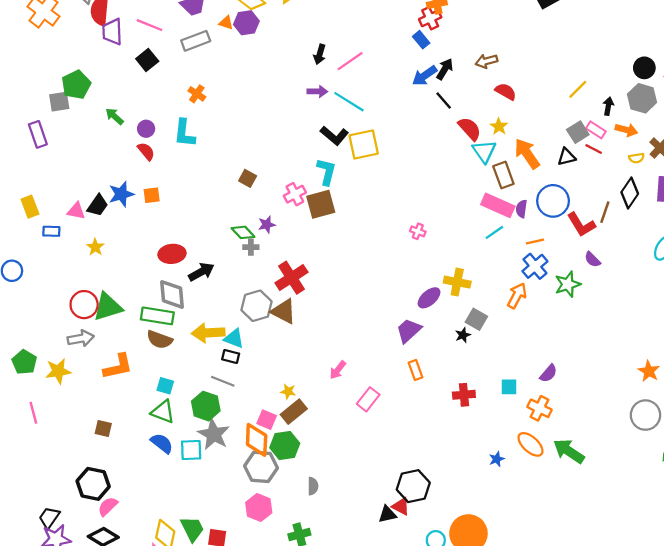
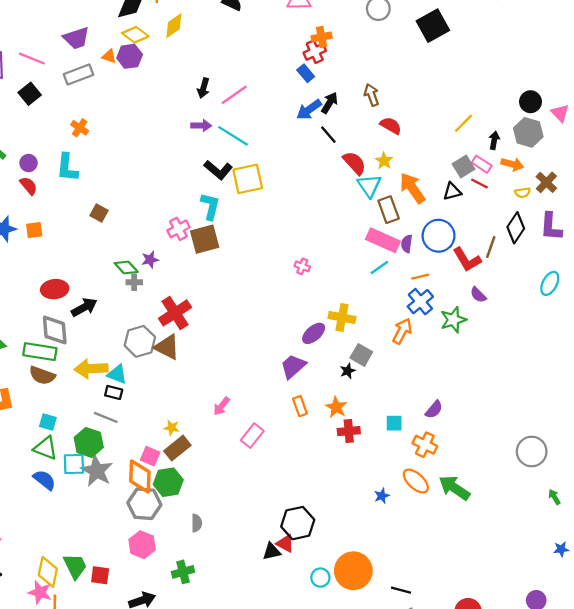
brown arrow: (487, 61) -> (372, 95), turned 85
brown square: (248, 178) -> (99, 213), moved
orange star: (649, 371) -> (336, 407), moved
cyan square: (191, 450) -> (74, 464), moved

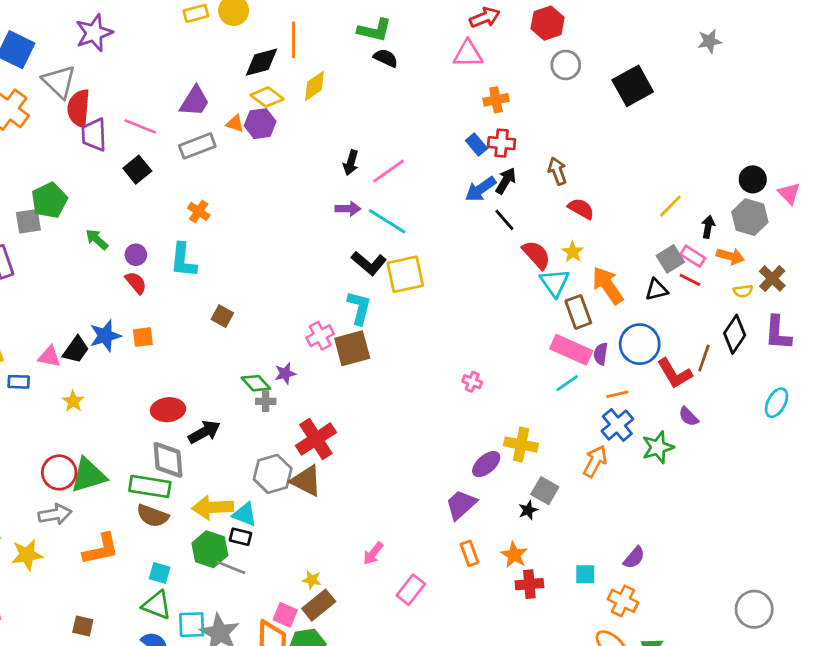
purple trapezoid: (76, 38) -> (194, 101), turned -40
red cross: (315, 52) -> (502, 143), moved, turned 30
green hexagon: (89, 442) -> (210, 549), moved

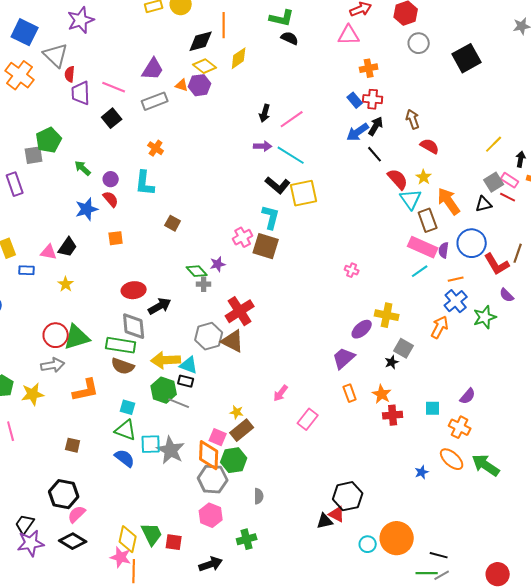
red semicircle: (79, 108) -> (70, 74), size x0.6
blue star: (105, 336) -> (87, 209), moved
brown square: (352, 348) -> (266, 246), turned 32

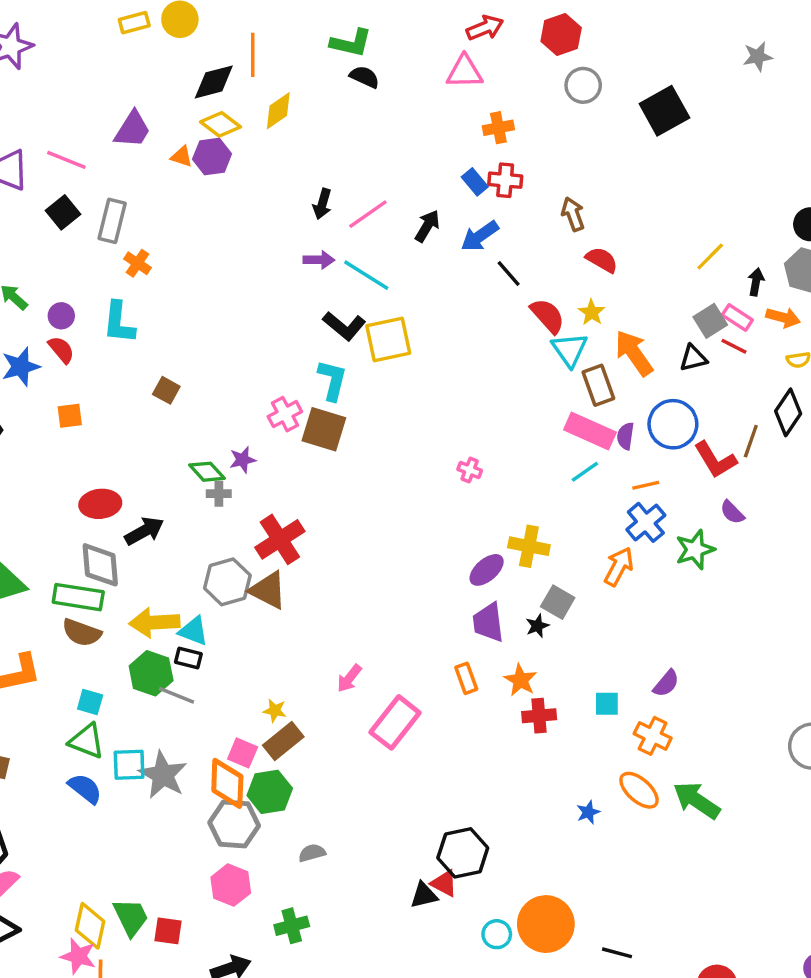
gray rectangle: (155, 101) -> (112, 221), moved, turned -55
black arrow: (376, 126) -> (427, 226), moved
purple trapezoid: (344, 358) -> (488, 622), moved, turned -55
pink rectangle: (308, 419) -> (395, 722), size x1.4
gray semicircle: (259, 496) -> (312, 853), turned -105

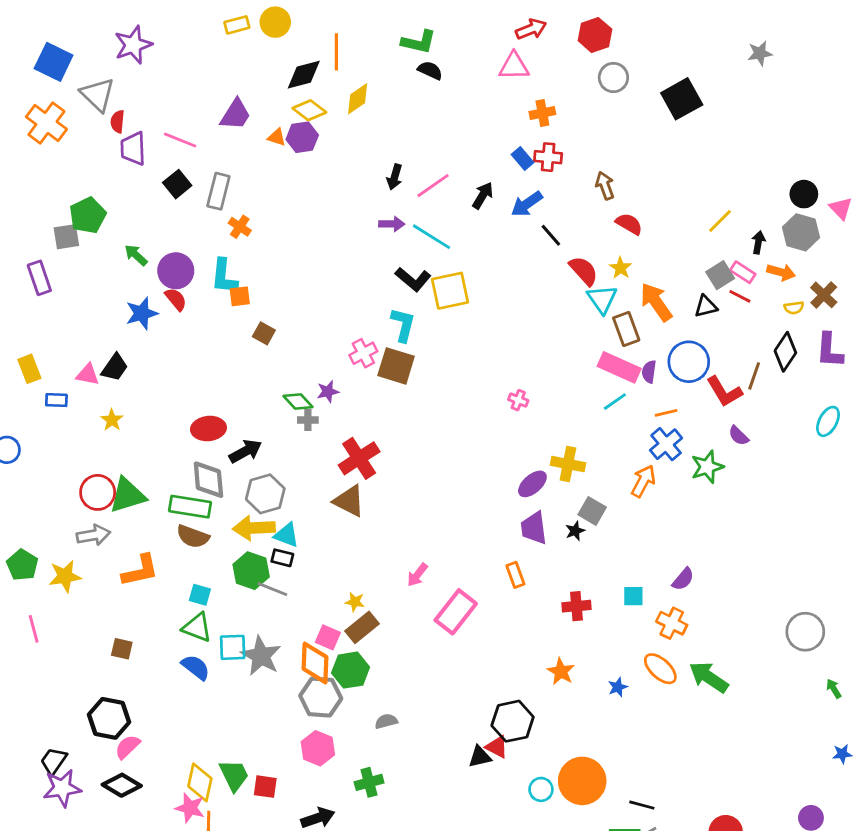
purple circle: (61, 316) -> (176, 271), size x1.6
orange square: (70, 416) -> (240, 296), moved
gray hexagon: (227, 582) -> (265, 494), moved
orange star: (520, 680) -> (561, 671), moved

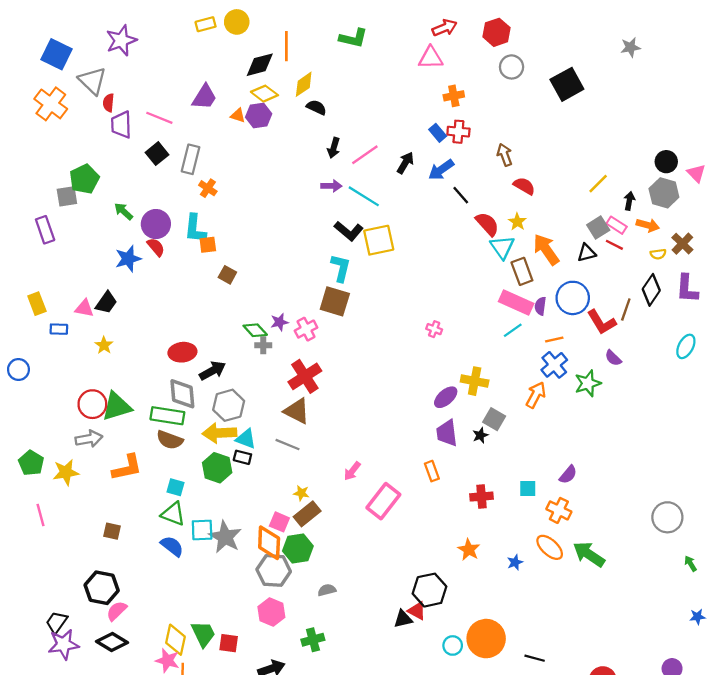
black semicircle: (430, 70) -> (316, 107), moved
pink cross: (363, 353) -> (306, 329), moved
gray line: (272, 589) -> (288, 445), moved

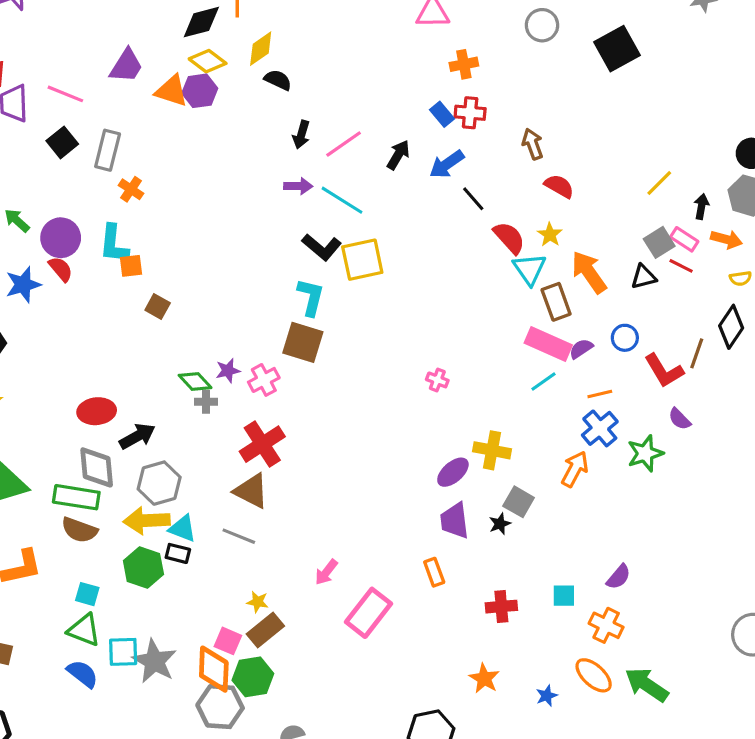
orange triangle: (238, 115) -> (172, 91), size x1.6
blue circle: (573, 298) -> (625, 338), size x0.6
purple semicircle: (540, 306) -> (581, 349), turned 48

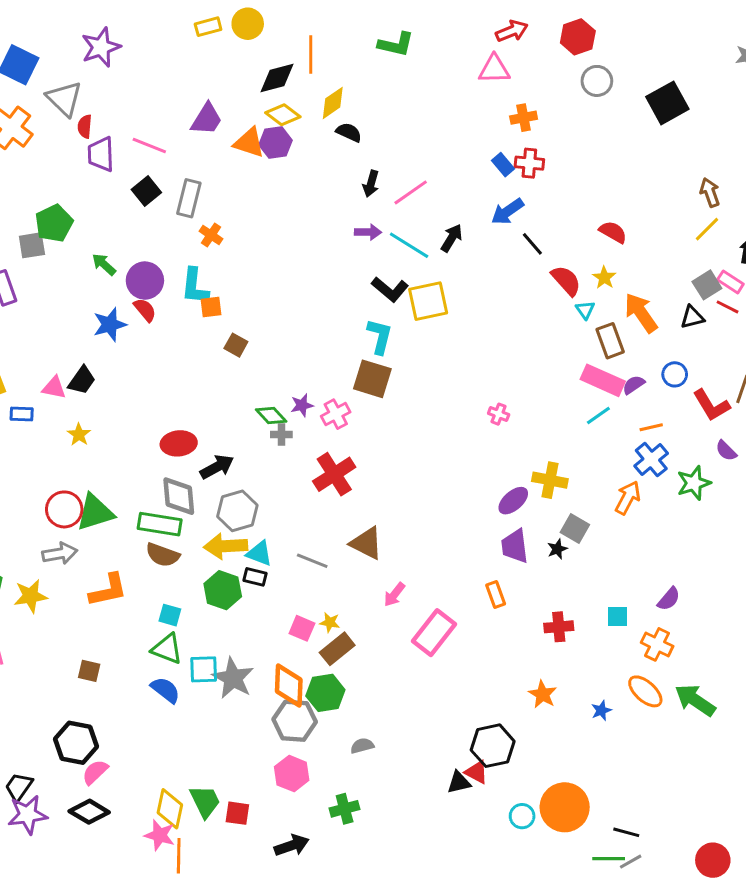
brown arrow: (533, 144) -> (710, 192), moved
black arrow: (398, 155) -> (452, 238), moved
cyan triangle: (529, 269) -> (585, 310), size x0.6
brown triangle: (251, 491) -> (367, 543), moved
pink square: (228, 641) -> (302, 628), moved

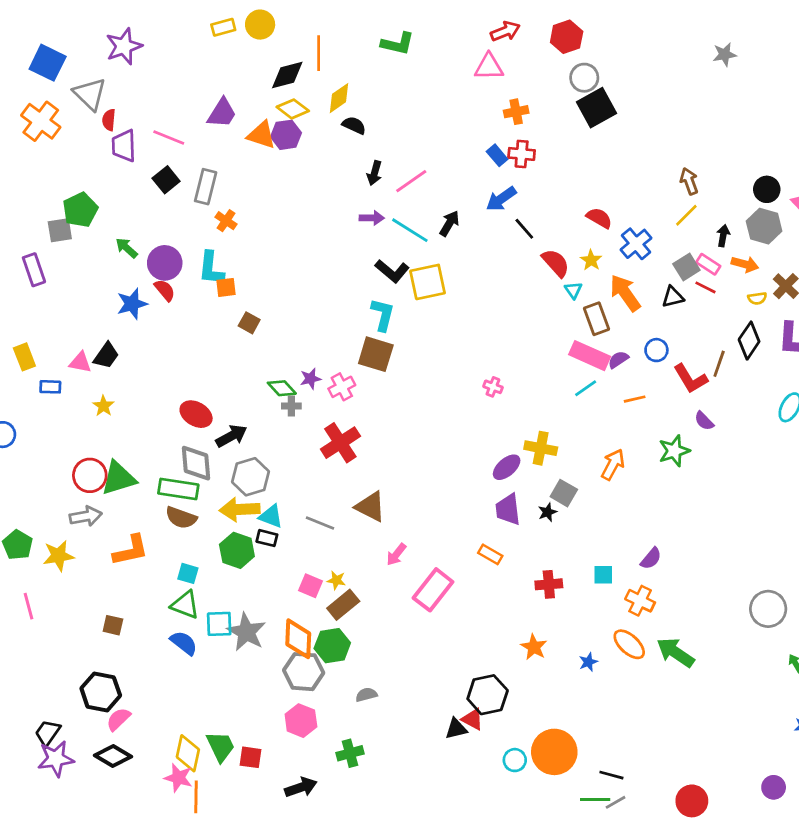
black square: (667, 103) -> (597, 108), moved
red ellipse: (179, 443) -> (196, 414), turned 36
blue cross: (651, 460) -> (636, 244), moved
orange rectangle: (496, 595) -> (490, 554), turned -40

